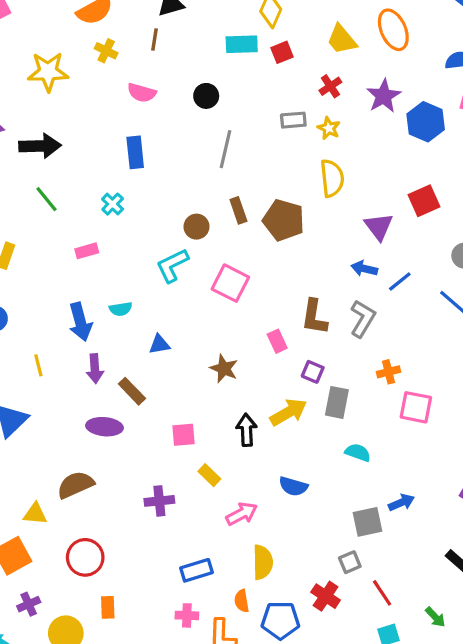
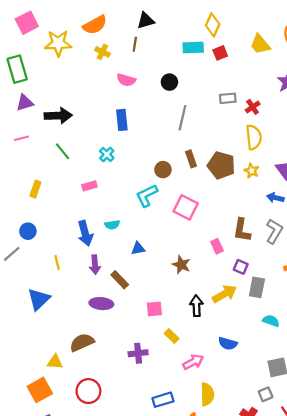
yellow star: (48, 72) -> (58, 43), moved
red cross: (330, 86) -> (253, 107), moved
yellow star: (329, 128) -> (252, 171), moved

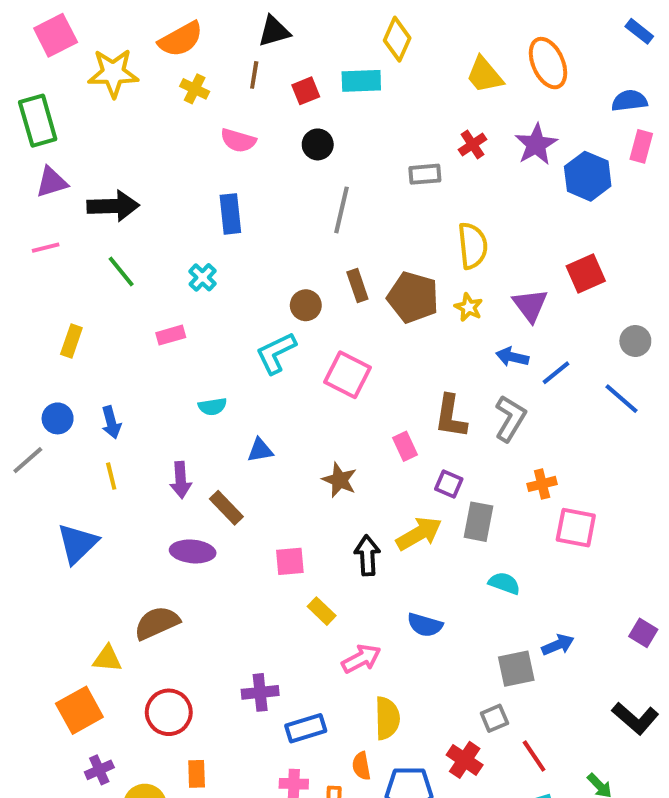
red square: (220, 53) -> (306, 91), moved
red cross: (253, 107) -> (473, 144), moved
blue arrow: (85, 233) -> (111, 422), moved, size x0.7
purple cross: (138, 353) -> (260, 692), moved

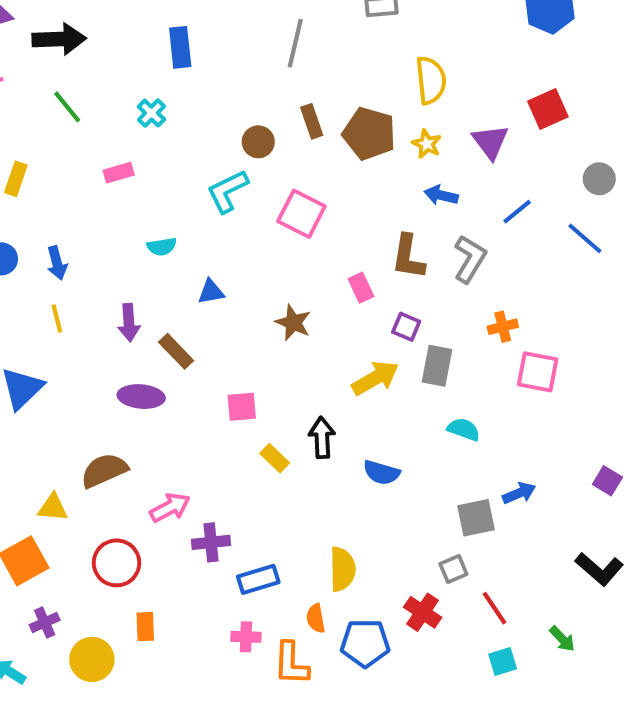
blue arrow: (512, 357) -> (441, 195), moved
black arrow: (367, 555) -> (322, 438), moved
pink arrow: (361, 659) -> (170, 507), moved

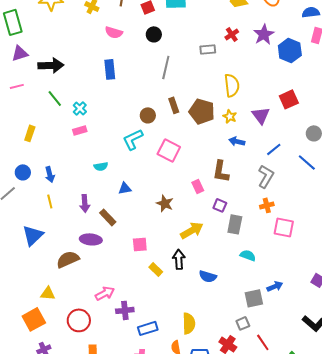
cyan cross: (151, 113) -> (80, 108), moved
gray L-shape: (470, 259) -> (266, 176), moved
yellow arrow: (375, 378) -> (192, 230), moved
brown semicircle: (104, 470) -> (68, 259), moved

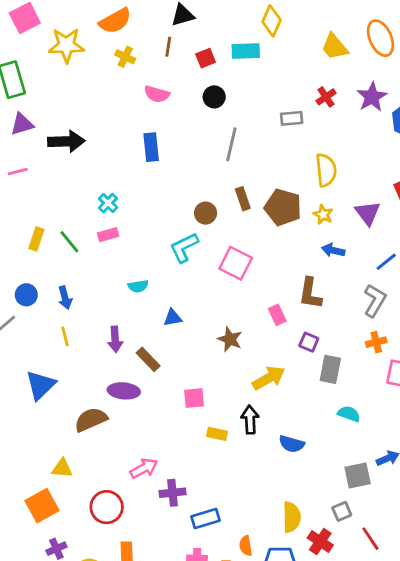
green line: (55, 98) -> (69, 242), moved
yellow rectangle: (156, 269) -> (217, 434), turned -32
yellow semicircle: (189, 323) -> (292, 517), moved

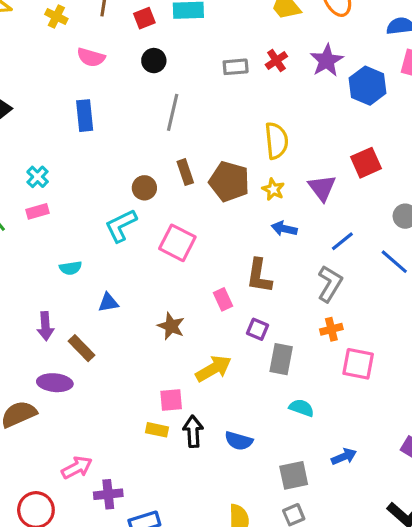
gray rectangle: (292, 118) -> (236, 67), moved
pink square: (194, 398) -> (171, 400), moved
black arrow: (250, 420) -> (193, 431), moved
gray square: (358, 476) -> (294, 475), moved

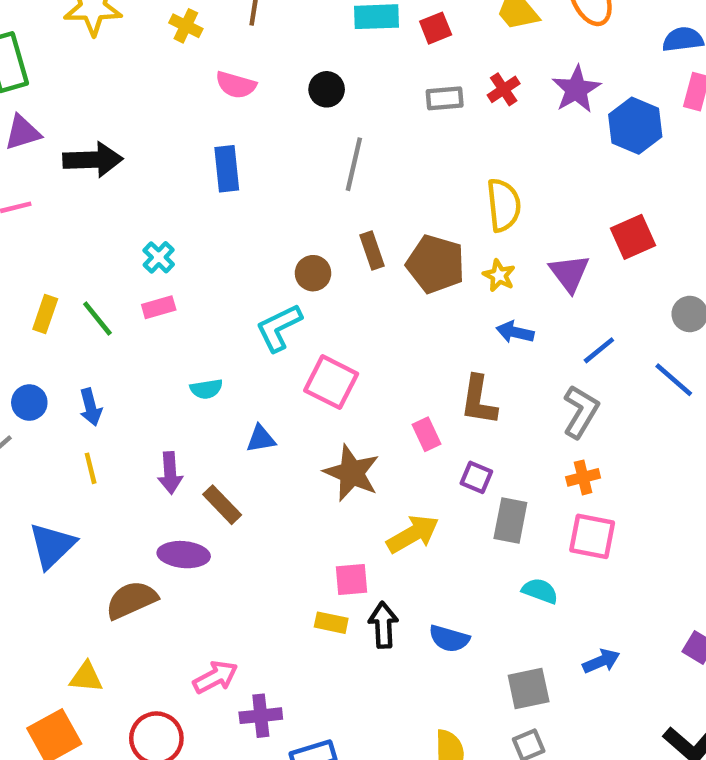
red square: (144, 18) -> (436, 28), moved
pink square: (177, 243) -> (331, 382), moved
brown star: (171, 326) -> (352, 473), size x1.4
pink square: (358, 364) -> (592, 536), moved

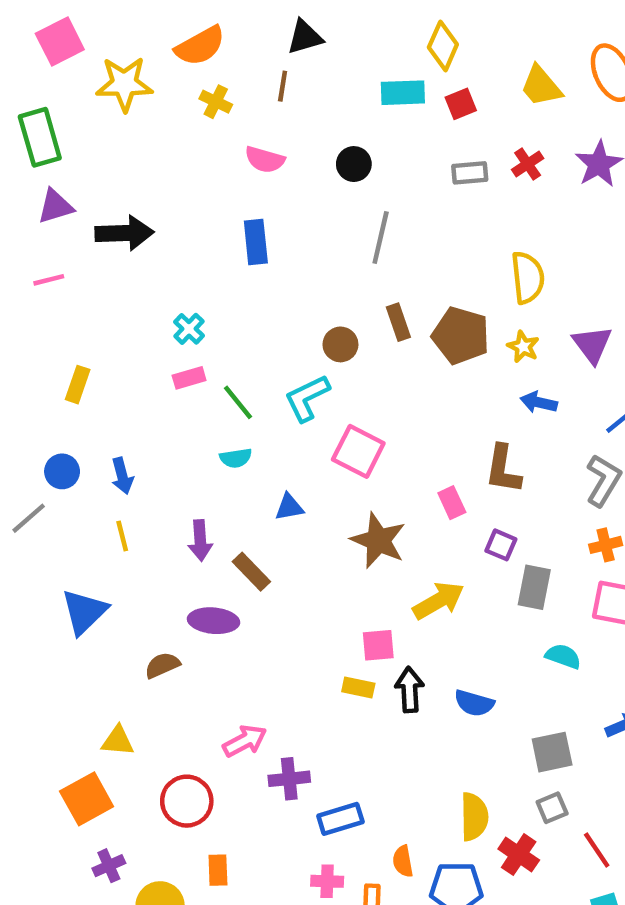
green line: (97, 319) -> (238, 402), moved
brown semicircle: (131, 600) -> (162, 665), size x0.7

